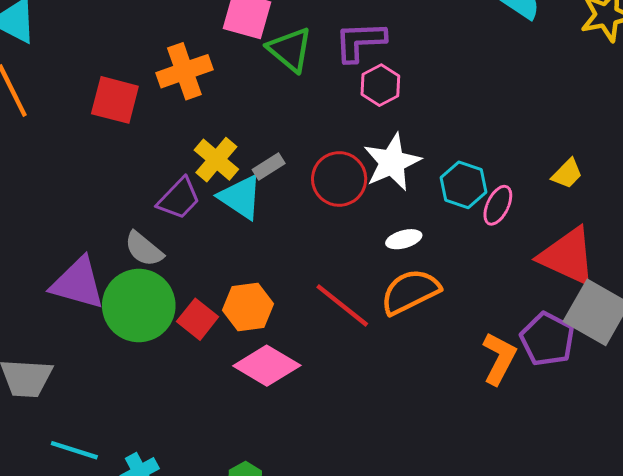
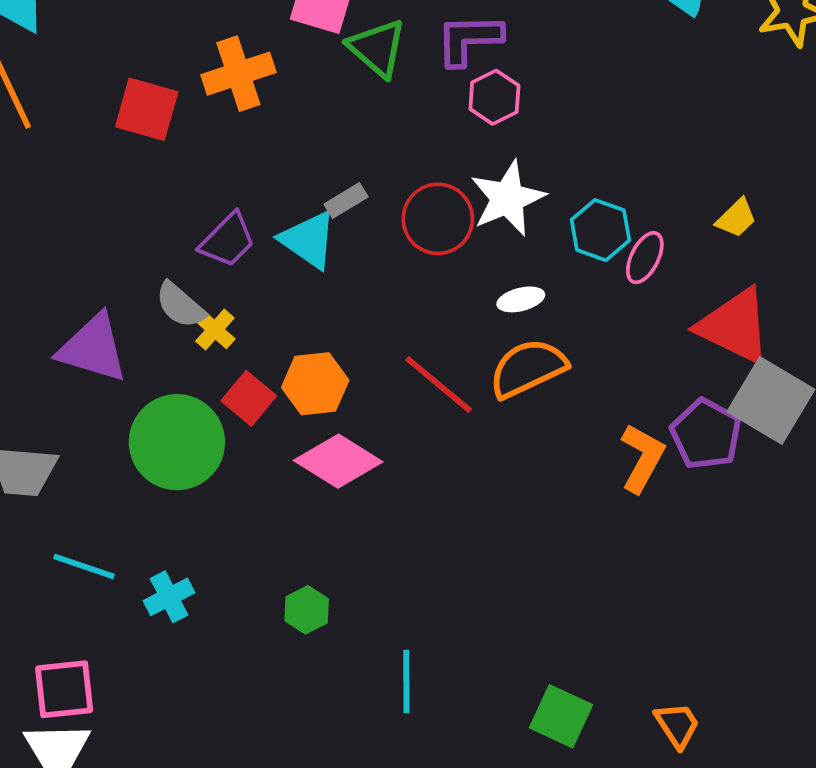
yellow cross: (216, 160) -> (215, 330), moved, size x0.7
green circle: (139, 306) -> (177, 442), moved

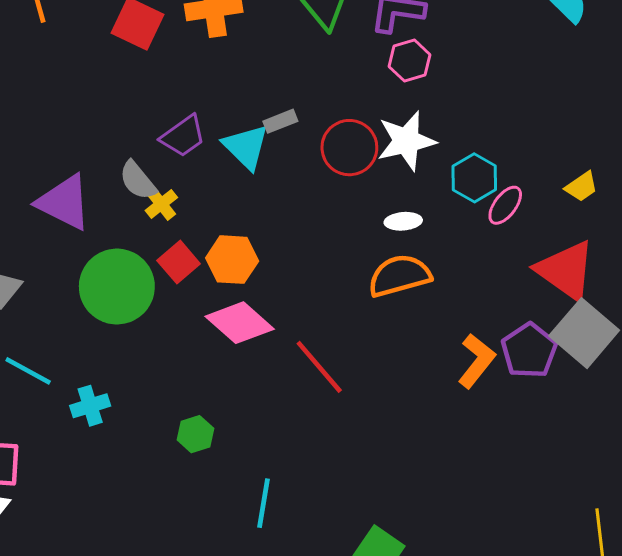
red line: (438, 384) -> (319, 367), moved

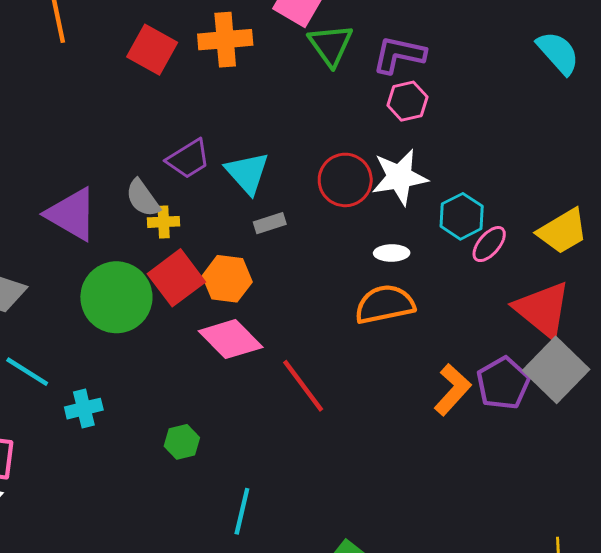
gray rectangle: (280, 121) -> (270, 223), moved
yellow trapezoid: (582, 187) -> (563, 231), size x1.6
yellow cross: (161, 204) -> (164, 222), turned 32
red square: (179, 262) -> (176, 278), size x1.4

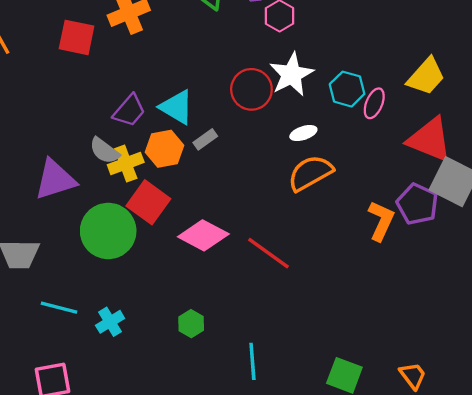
purple triangle: (72, 214) -> (55, 180), turned -30
yellow cross: (164, 222) -> (126, 164), size x1.4
orange hexagon: (227, 279) -> (164, 149), moved

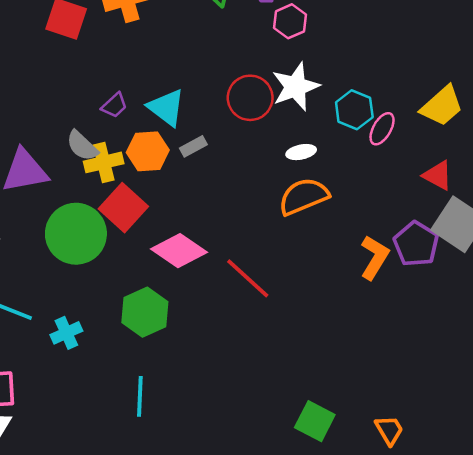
purple trapezoid: (129, 111) -> (114, 105), size x0.7
red triangle: (430, 140) -> (438, 175), size x0.6
green hexagon: (191, 324) -> (145, 312), moved, size x1.6
cyan line: (252, 361) -> (140, 396), moved

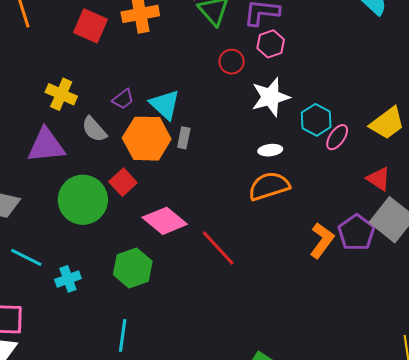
red circle: (250, 98) -> (232, 62), moved, size x0.7
gray rectangle: (193, 146) -> (184, 138), turned -55
orange hexagon: (148, 151) -> (147, 139), size x1.4
yellow cross: (104, 162) -> (61, 94), moved, turned 32
red square: (123, 208) -> (123, 182), size x0.7

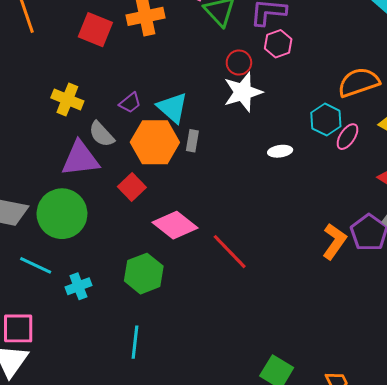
white star: (270, 97) -> (243, 92), moved
purple triangle: (46, 145) -> (80, 159), moved
orange semicircle: (269, 186) -> (359, 82), moved
green circle: (83, 200) -> (62, 214), moved

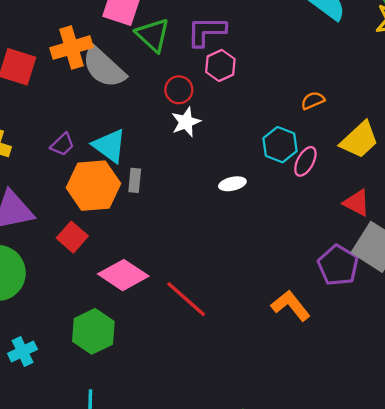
orange semicircle: (359, 82) -> (313, 101), size x0.5
white star: (243, 92) -> (186, 122), size x0.7
gray semicircle: (101, 134) -> (104, 67), moved, size x1.5
orange L-shape: (334, 241) -> (291, 306), moved, turned -69

